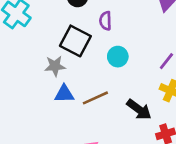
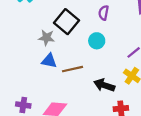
purple semicircle: (105, 21) -> (104, 13), moved
black arrow: (139, 109) -> (104, 85), turned 150

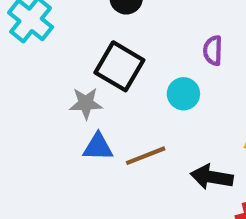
purple semicircle: (104, 13) -> (213, 51), moved

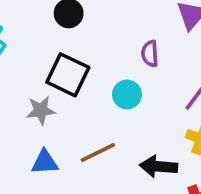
blue triangle: (98, 147) -> (45, 162), moved

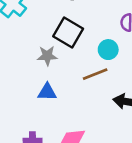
brown line: (98, 153) -> (95, 74), moved

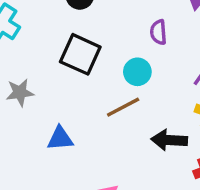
gray star: (47, 56) -> (20, 92), moved

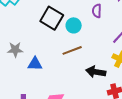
cyan circle: (137, 72) -> (74, 25), moved
gray star: (20, 92) -> (15, 50), moved

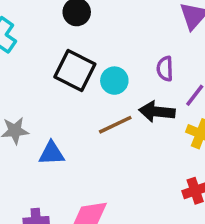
purple semicircle: (97, 11) -> (165, 69), moved
black arrow: (96, 72) -> (157, 112), moved

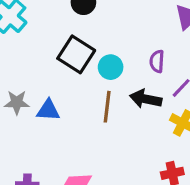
brown line: (115, 125) -> (107, 107), turned -64
blue triangle: (51, 153) -> (48, 110), moved

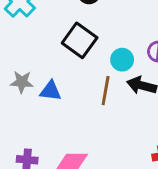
cyan circle: (111, 67) -> (122, 60), moved

